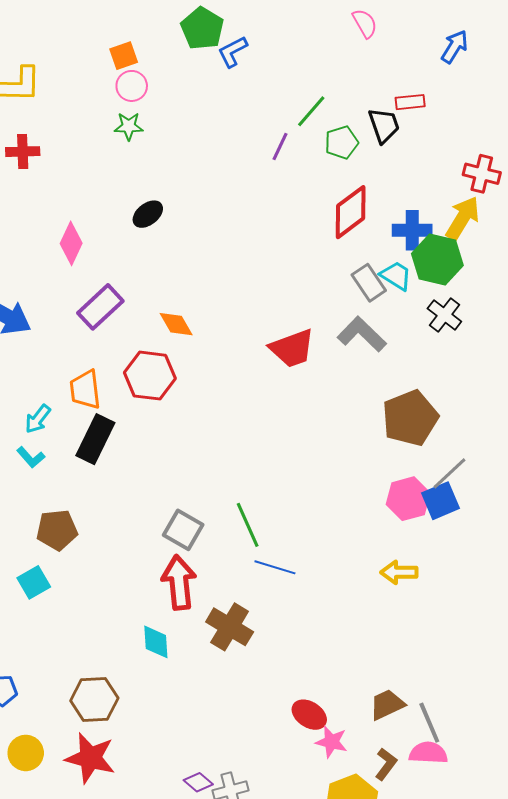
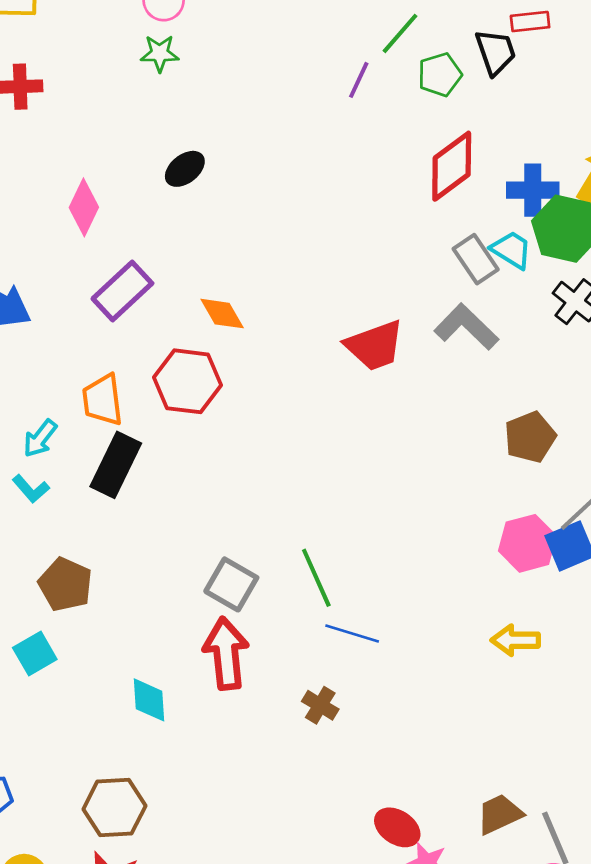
brown pentagon: (410, 418) -> (530, 437), size x0.7
brown pentagon: (57, 530) -> (65, 584), turned 30
brown cross: (230, 627) -> (320, 705), moved, size x0.6
cyan diamond: (156, 642) -> (149, 700), moved

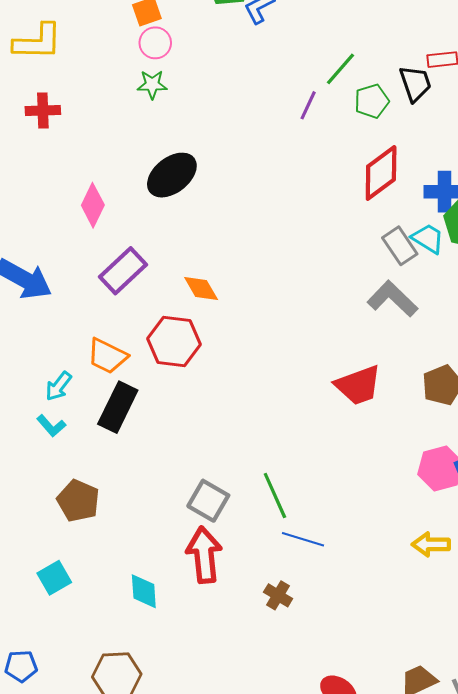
black ellipse: (185, 169) -> (172, 175), size x1.6
red trapezoid: (375, 345) -> (358, 385), moved
orange trapezoid: (103, 400) -> (107, 356), turned -57
cyan square: (35, 653) -> (54, 578), moved

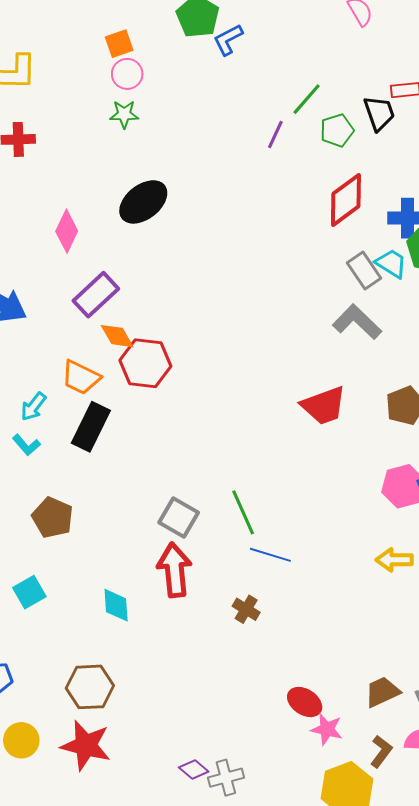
orange diamond: (201, 288) -> (117, 336), moved

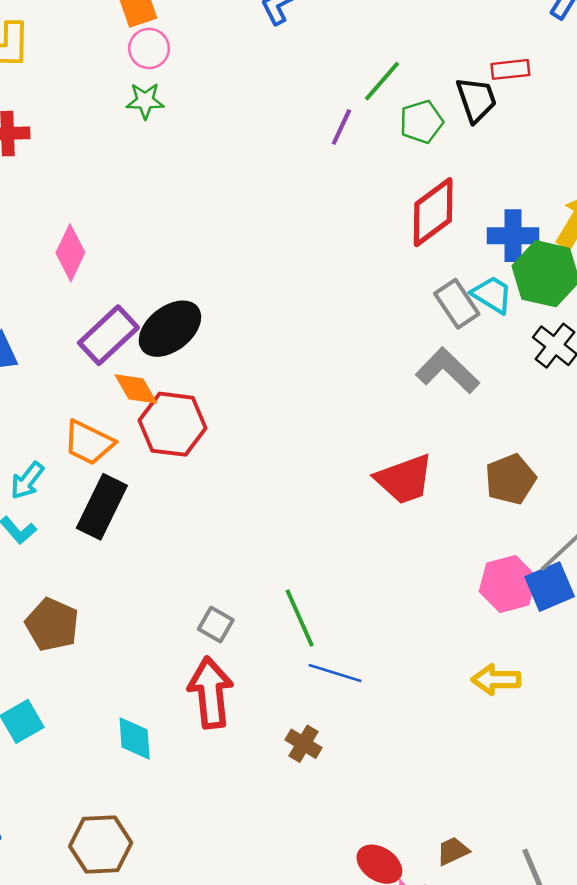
black ellipse: (143, 202) -> (170, 329), moved
gray square: (179, 518) -> (216, 625), size x0.7
brown trapezoid: (382, 692) -> (453, 851), moved, size x0.7

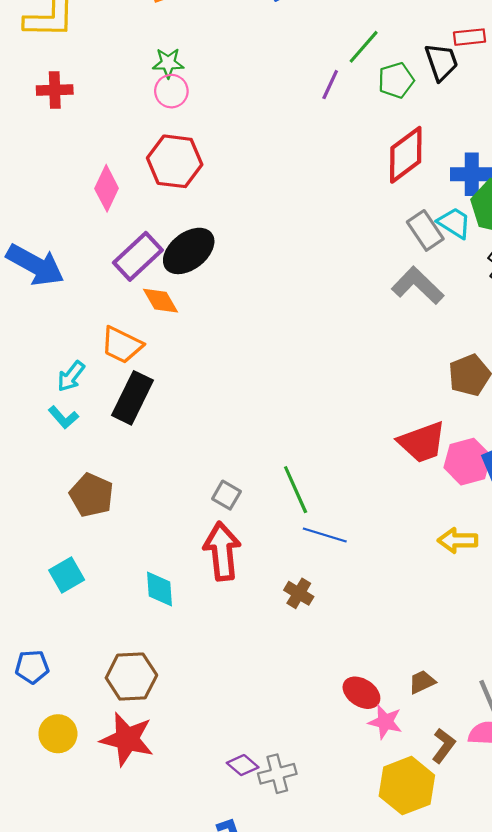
pink circle: (149, 48) -> (171, 91), moved
red hexagon: (173, 424) -> (175, 161), moved
red trapezoid: (404, 479) -> (422, 442), moved

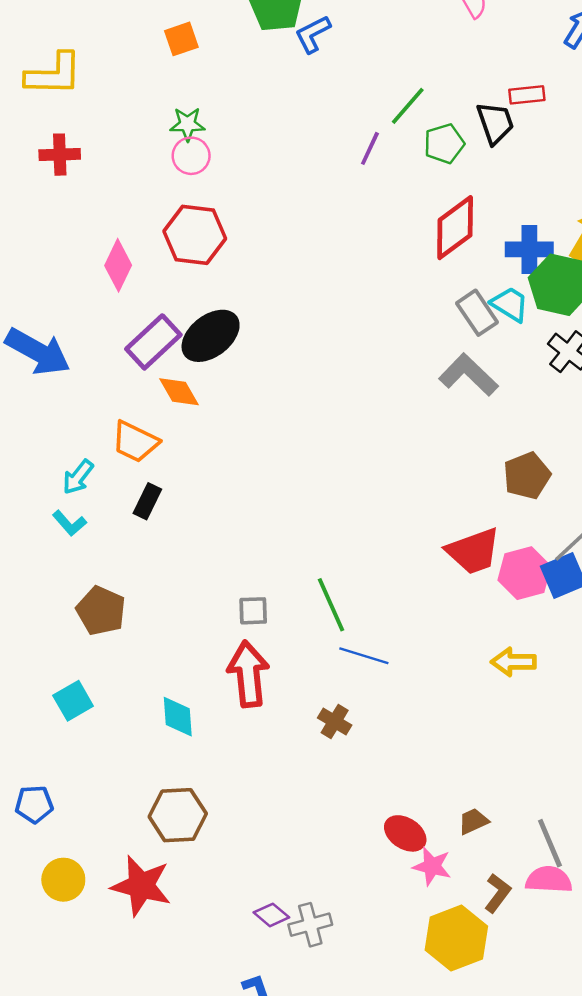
black rectangle: (132, 398) -> (147, 501), size x0.6
gray square: (226, 495) -> (253, 611), turned -32
brown hexagon: (131, 677) -> (178, 815), moved

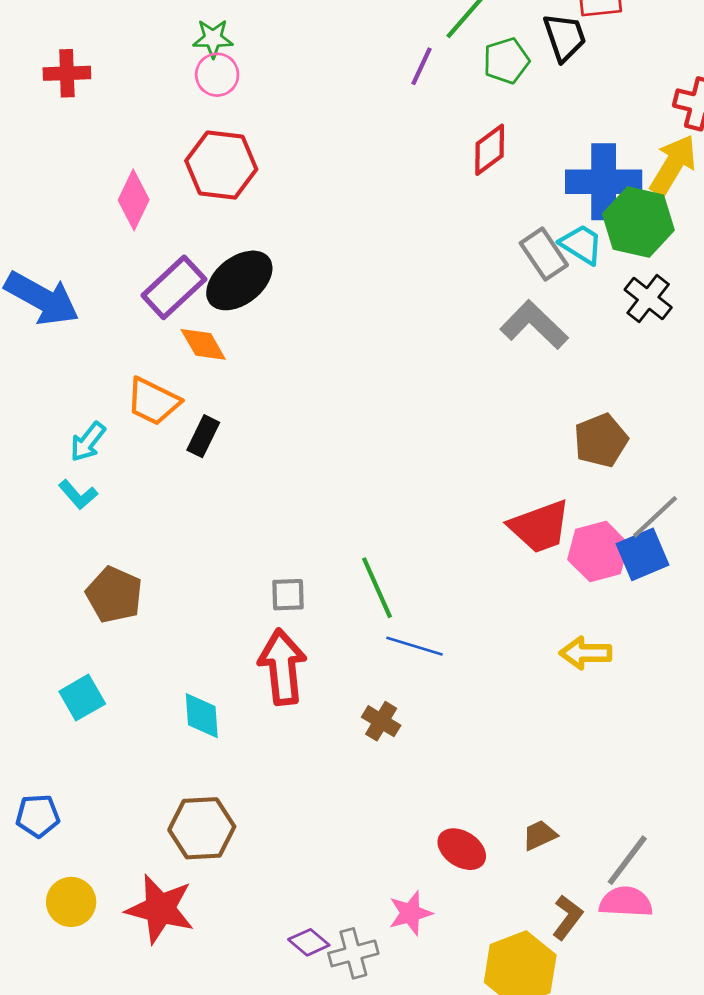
red diamond: (455, 228) -> (490, 150), moved, size x0.7
blue cross: (529, 249) -> (604, 182), size x1.4
black rectangle: (147, 501) -> (203, 436), moved
gray line: (550, 843) -> (627, 860), turned 60
pink star: (432, 866) -> (410, 913), moved, turned -30

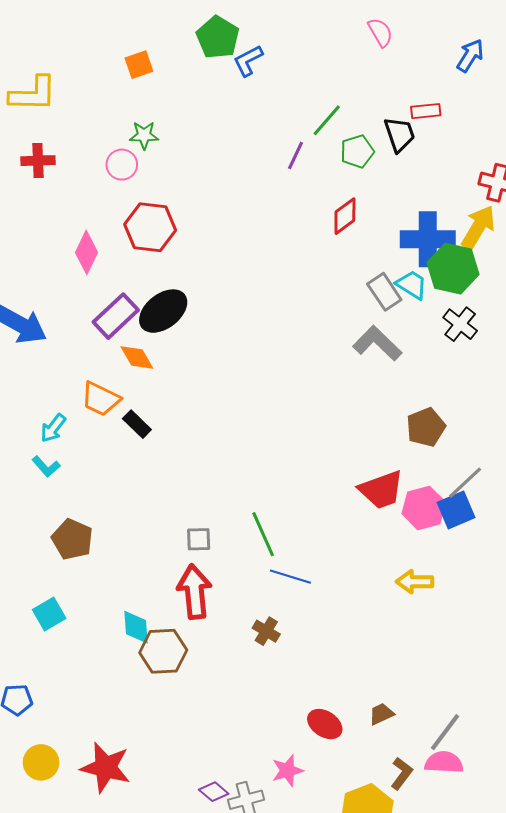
pink circle: (217, 75) -> (122, 165), moved
black rectangle: (203, 436) -> (137, 424), turned -72
brown hexagon: (202, 828) -> (163, 651), moved

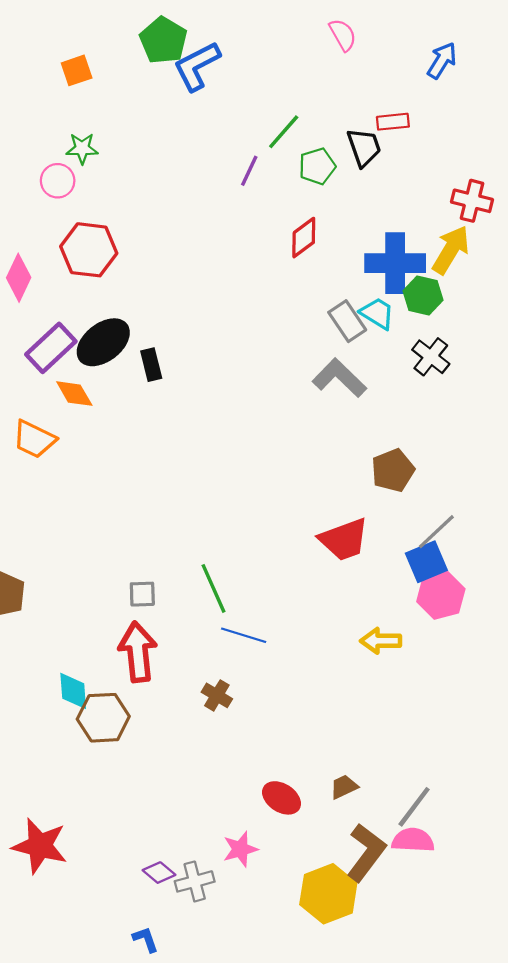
blue L-shape: (248, 61) -> (197, 66), size x1.4
green hexagon: (453, 269) -> (423, 295), size x0.7
black rectangle: (137, 424) -> (151, 365), moved, turned 32
pink hexagon: (424, 508) -> (441, 595), moved
brown L-shape: (402, 774) -> (366, 852), size x1.6

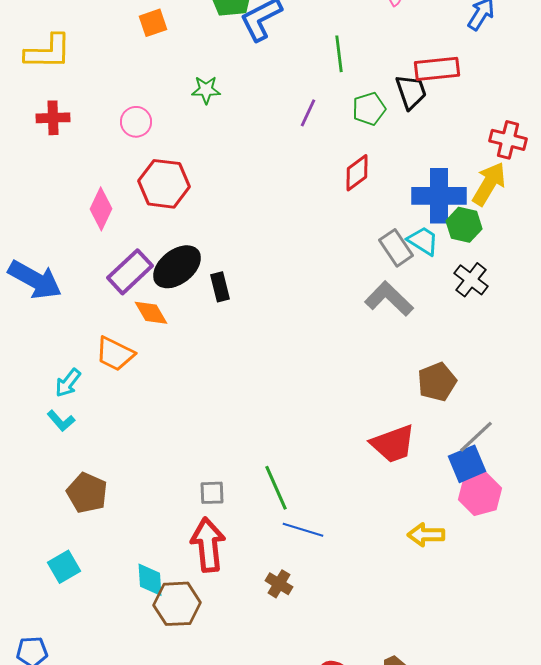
red rectangle: (393, 122) -> (437, 69), size x1.5
green line: (284, 132) -> (339, 54), moved, turned -48
green star: (82, 148) -> (206, 90), moved

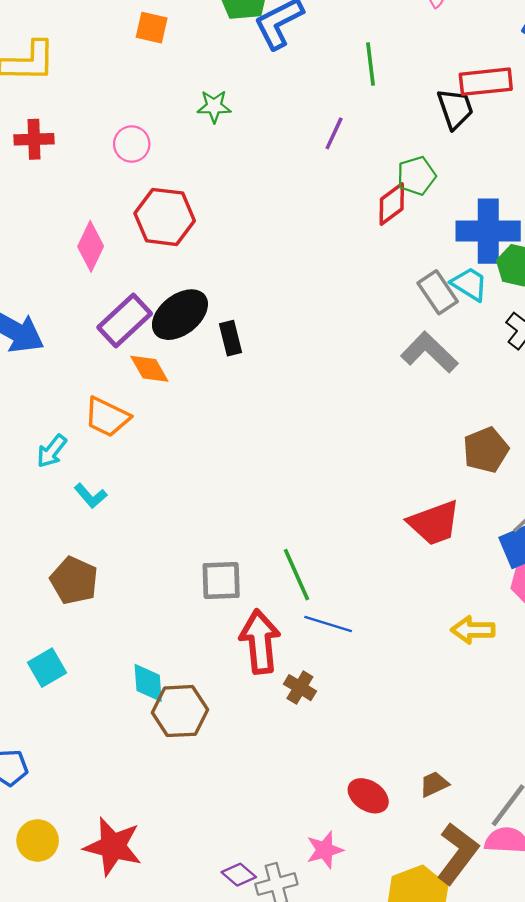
orange square: (153, 23) -> (152, 28), turned 32
green pentagon: (369, 109) -> (416, 176), moved
cyan L-shape: (61, 421) -> (91, 496), moved
gray square: (212, 493) -> (221, 580), size x1.4
red arrow: (208, 545) -> (260, 642), moved

